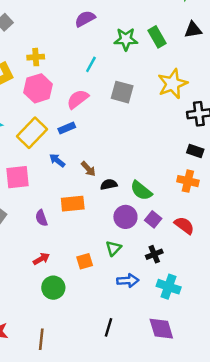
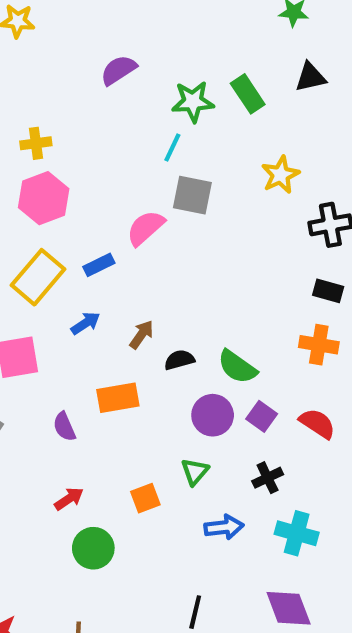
cyan line: (91, 64) -> (172, 147), moved
yellow star: (173, 84) -> (280, 175), size x0.7
pink semicircle: (78, 99) -> (145, 228), moved
blue arrow: (57, 160) -> (86, 323), turned 112
brown arrow: (88, 169) -> (142, 335), turned -98

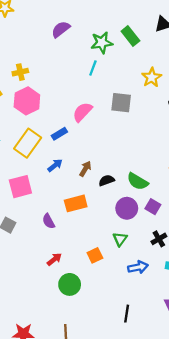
gray square: (192, 195) -> (121, 103), moved

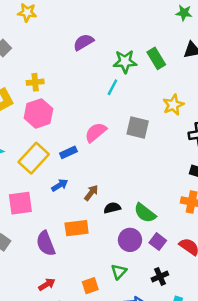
purple semicircle: (49, 221) -> (46, 243), size x1.5

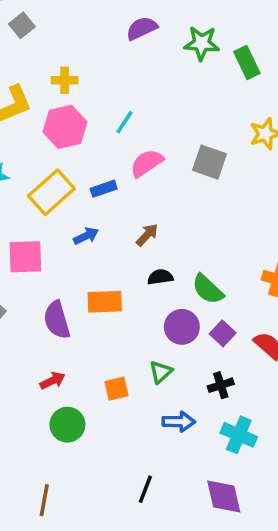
green star: (125, 62) -> (202, 43), moved
cyan line: (112, 87) -> (124, 122), moved
brown arrow: (91, 193) -> (147, 235), moved

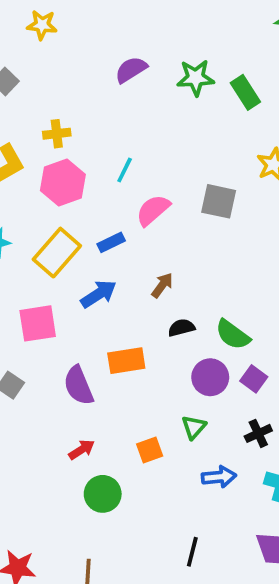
blue arrow: (86, 236) -> (99, 294), size x1.4

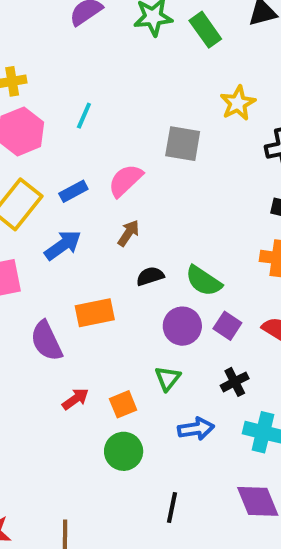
pink semicircle: (153, 210) -> (125, 180), moved
red arrow: (82, 450) -> (75, 399), moved
green circle: (103, 494) -> (124, 451), moved

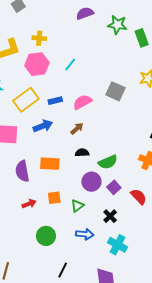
green semicircle: (204, 281) -> (108, 162), turned -72
black cross: (235, 382) -> (110, 216), turned -32
orange square: (123, 404) -> (54, 198), moved

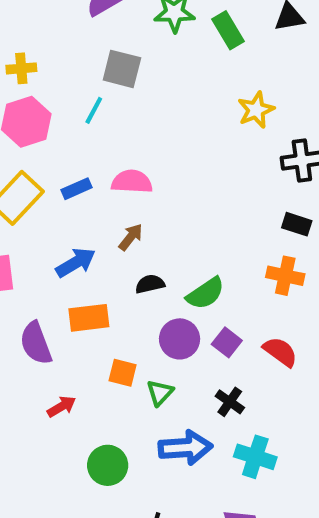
gray square: (116, 91) -> (122, 69), moved
pink semicircle: (82, 102) -> (132, 182), turned 42
blue arrow: (43, 126) -> (76, 263), moved
orange square: (54, 198) -> (123, 373), moved, turned 32
blue arrow: (85, 234) -> (185, 448), size x1.4

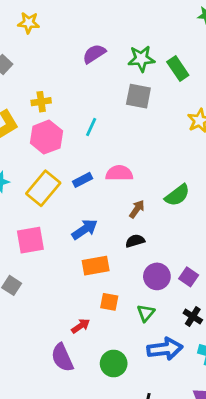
gray square: (122, 69) -> (138, 96), moved
brown arrow: (131, 237) -> (137, 209), moved
green semicircle: (205, 293) -> (177, 195), moved
purple semicircle: (36, 343) -> (62, 358), moved
orange square: (123, 373) -> (109, 302), moved

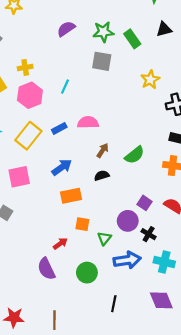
green semicircle: (177, 195) -> (135, 155), moved
purple circle: (157, 276) -> (128, 221), moved
green triangle: (146, 313) -> (104, 238), moved

